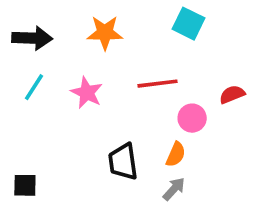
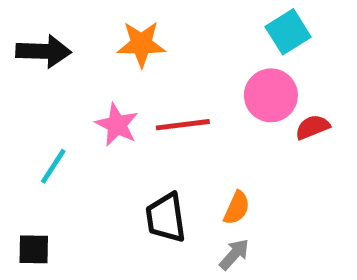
cyan square: (188, 24) -> (288, 32), moved, turned 32
red line: (158, 84) -> (183, 125), moved
cyan line: (34, 87) -> (53, 166), moved
pink circle: (192, 118) -> (271, 95), moved, size x1.4

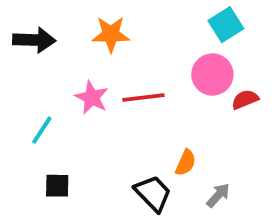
black trapezoid: (166, 218) -> (153, 193), moved, turned 144
black square: (34, 249) -> (57, 186), moved
gray arrow: (234, 254) -> (218, 195), moved

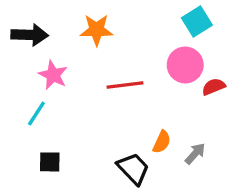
pink star: (92, 98) -> (53, 75), moved
gray arrow: (218, 195) -> (195, 154), moved

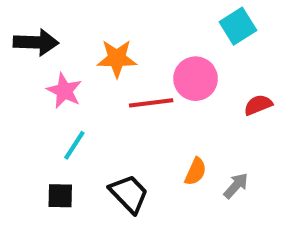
orange star: (97, 30) -> (117, 58), moved
pink circle: (185, 65) -> (196, 79), moved
cyan line: (36, 113) -> (74, 145), moved
black trapezoid: (133, 169) -> (129, 194), moved

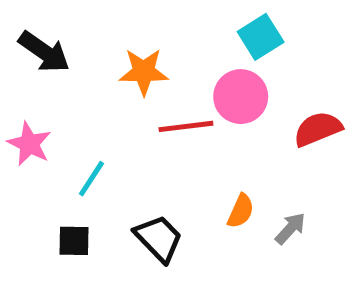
cyan square: (238, 26) -> (261, 37), moved
black arrow: (36, 42) -> (44, 52), turned 33
pink star: (64, 91) -> (29, 144), moved
red semicircle: (258, 105) -> (318, 129), size x1.4

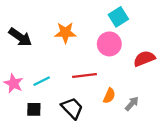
black arrow: (44, 52) -> (20, 37), moved
red line: (186, 126) -> (85, 75), moved
pink star: (29, 144) -> (14, 83), moved
cyan line: (91, 179) -> (42, 81), turned 30

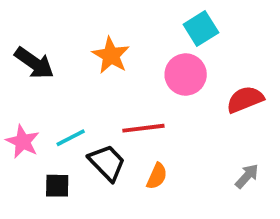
orange star: (65, 33) -> (111, 55), turned 30
orange semicircle: (109, 96) -> (157, 176), moved
gray arrow: (132, 104) -> (247, 176), moved
black trapezoid: (72, 108) -> (107, 163), moved

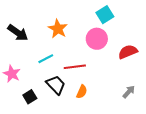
cyan line: (71, 138) -> (46, 59), moved
black square: (57, 186) -> (30, 97), turned -32

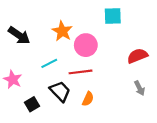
cyan square: (105, 15) -> (113, 16), turned 30
pink circle: (97, 39) -> (86, 45), moved
gray arrow: (129, 92) -> (140, 88), moved, turned 112

